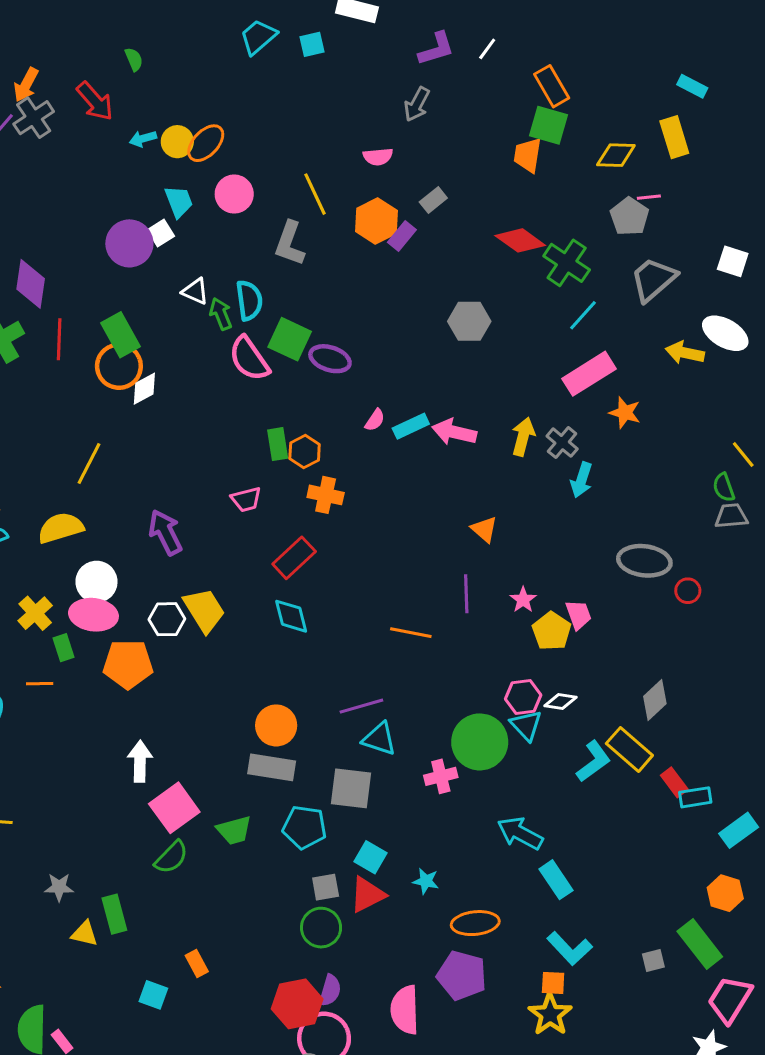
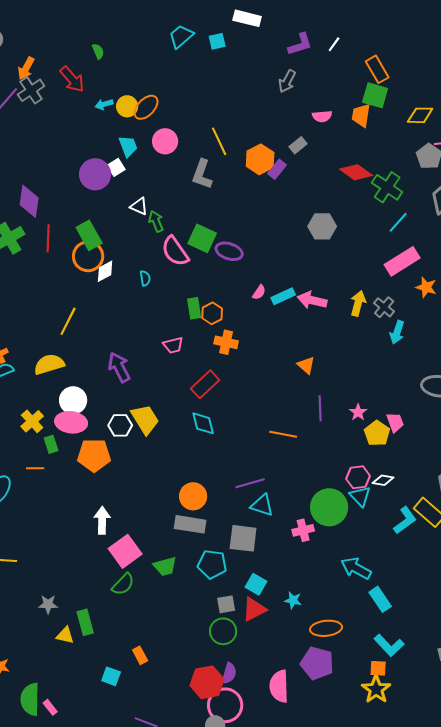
pink semicircle: (378, 157) -> (322, 116), moved
cyan semicircle: (249, 300) -> (145, 278), moved, size x0.6
orange triangle: (484, 529) -> (306, 365), moved

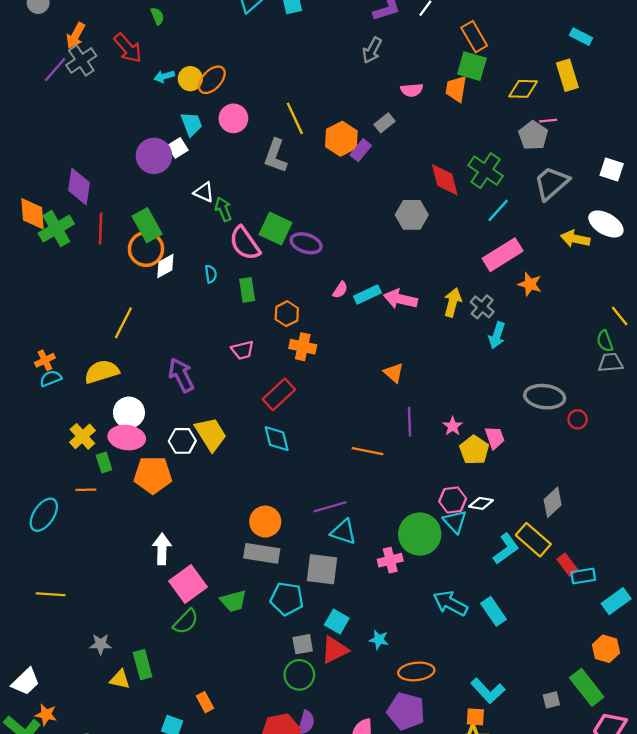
red diamond: (356, 172) -> (445, 180), moved, turned 40
green rectangle: (194, 308) -> (247, 290), moved
cyan rectangle: (380, 599) -> (494, 611), moved

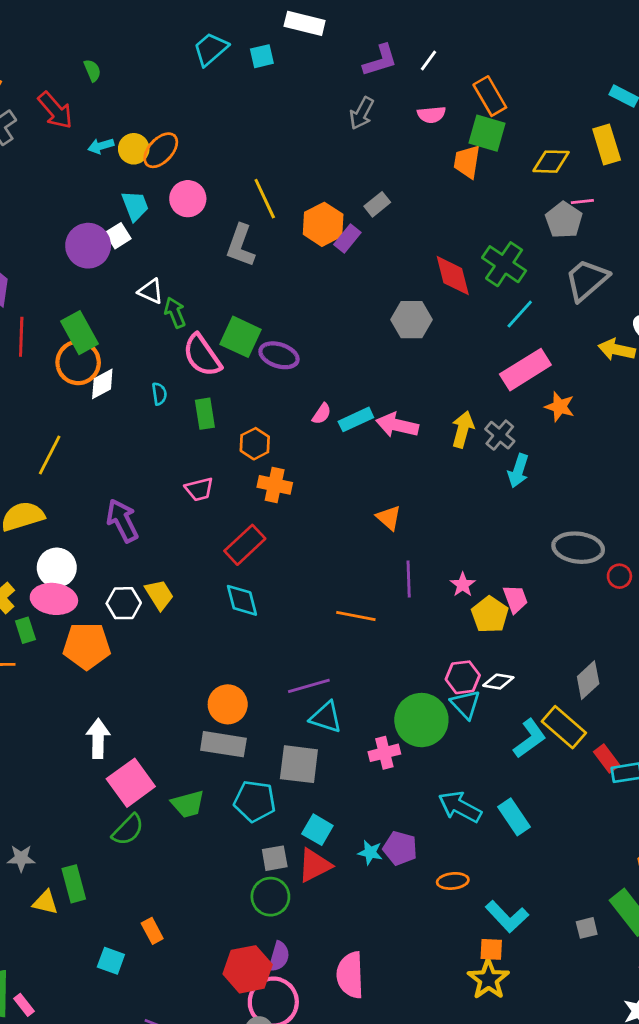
pink semicircle: (412, 90) -> (431, 115), moved
yellow trapezoid: (211, 434) -> (159, 595), size x0.7
orange ellipse: (416, 671) -> (453, 881), moved, size x0.7
purple pentagon: (406, 711) -> (400, 848), moved, size x0.7

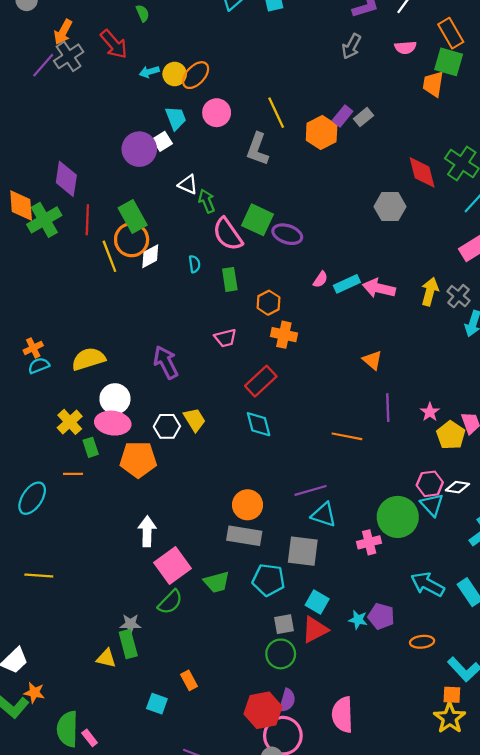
purple rectangle: (347, 239) -> (343, 116), moved
yellow line: (50, 455) -> (109, 256), moved, turned -48
gray star: (21, 858) -> (130, 624), moved

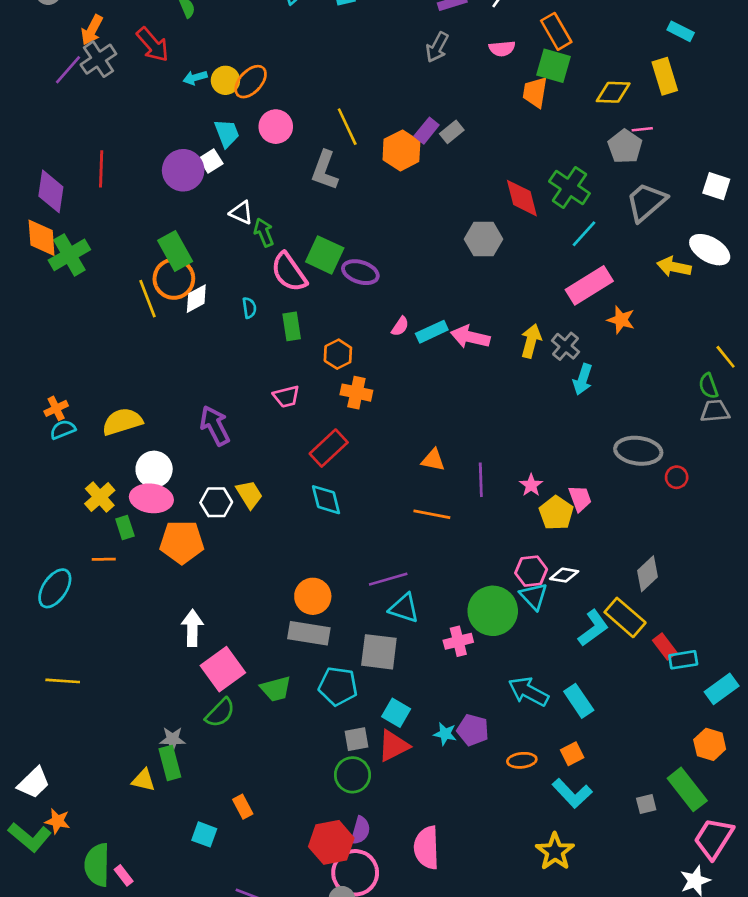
purple diamond: (66, 179) -> (51, 191), moved
red line: (87, 220) -> (101, 169), moved
orange triangle: (372, 360) -> (433, 460), moved, turned -30
orange square: (452, 695) -> (572, 754), moved, turned -30

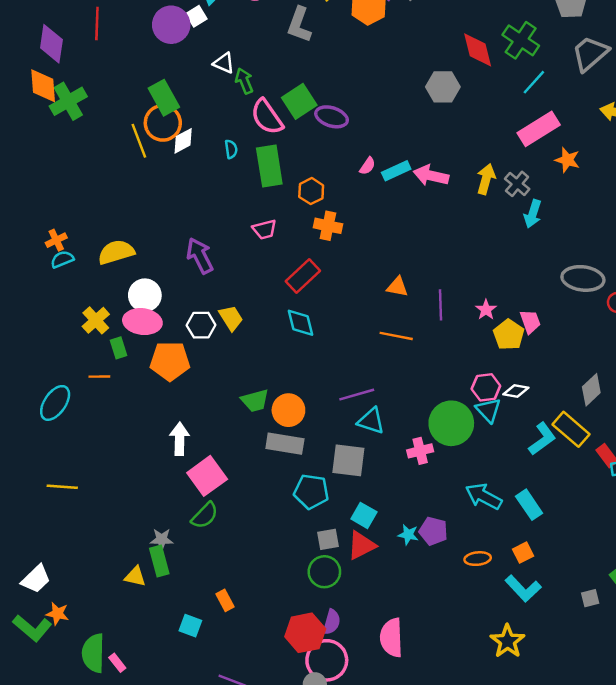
green square: (325, 255) -> (299, 101), turned 32
green rectangle: (292, 326) -> (269, 166), size x1.6
green trapezoid: (276, 689) -> (255, 401), moved

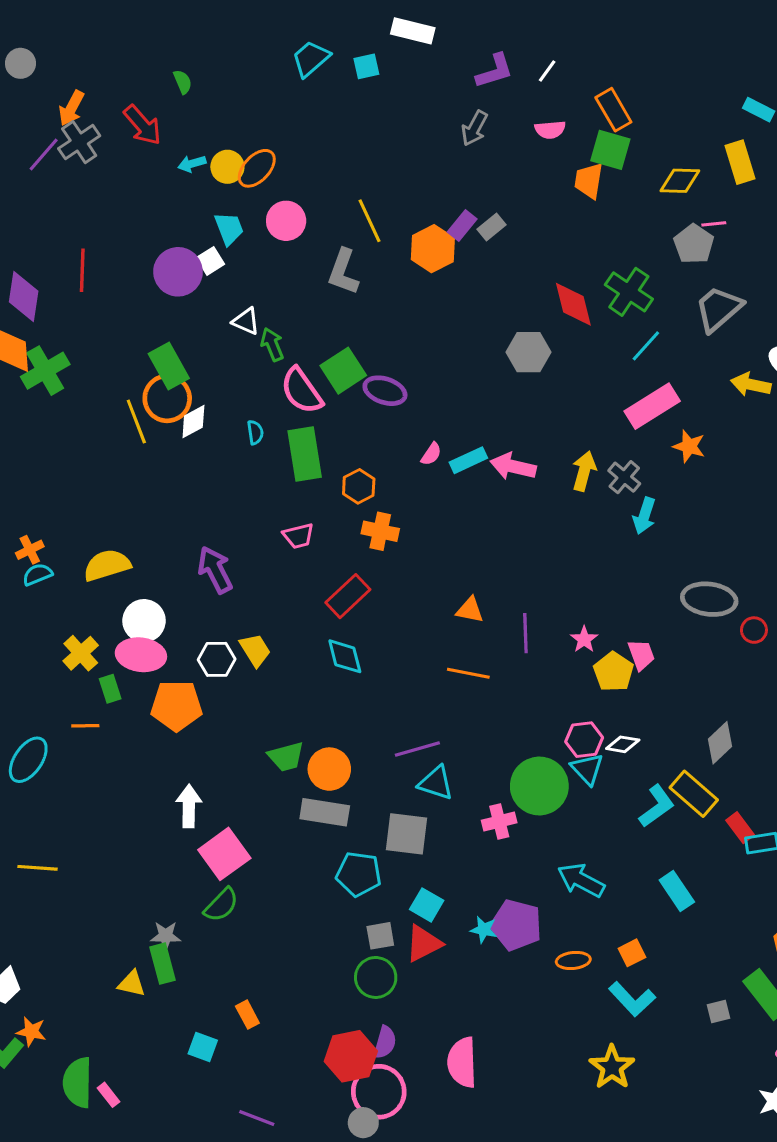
cyan rectangle: (529, 505) -> (677, 891), moved
purple pentagon: (433, 531) -> (516, 925), size x1.4

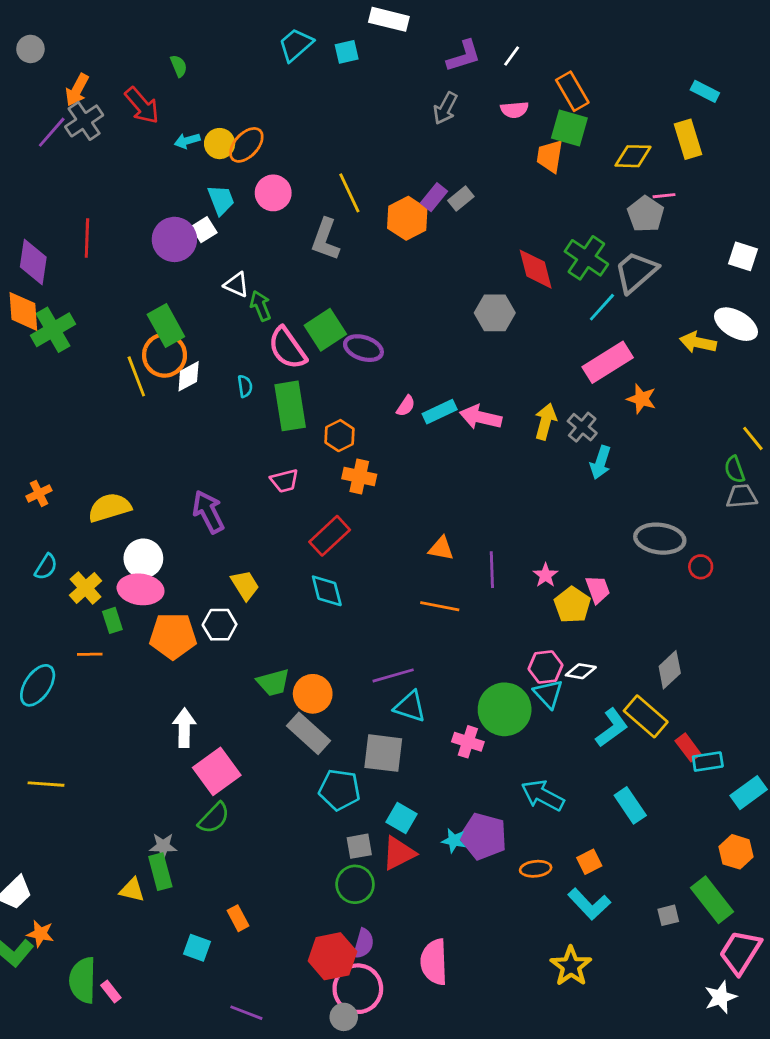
gray trapezoid: (718, 309) -> (636, 272), moved
cyan semicircle: (37, 574) -> (46, 567), moved, turned 144
white hexagon: (217, 659) -> (220, 625), moved
gray rectangle: (325, 812) -> (308, 733), turned 33
pink cross: (499, 822) -> (468, 742), turned 32

